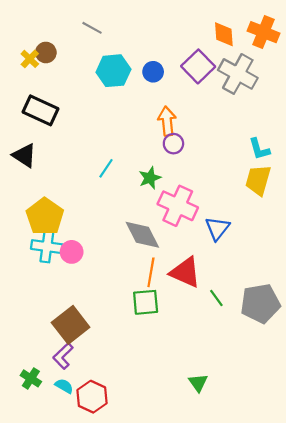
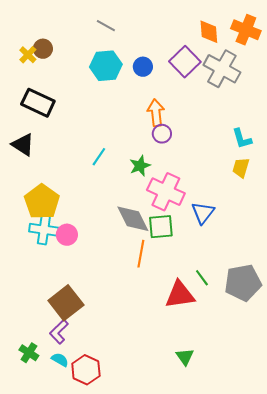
gray line: (92, 28) -> (106, 26), moved
yellow trapezoid: (258, 180) -> (241, 168), size x0.7
red triangle: (185, 272) -> (180, 295), moved, turned -32
green square: (146, 302) -> (161, 227), moved

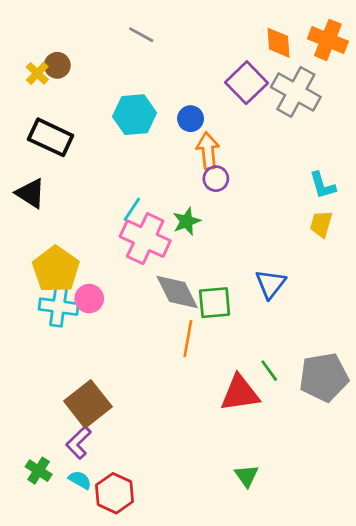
cyan hexagon: (106, 66) -> (135, 115), moved
blue circle: (143, 67) -> (191, 119), moved
pink cross: (166, 192) -> (145, 239), moved
pink circle: (67, 235) -> (89, 299), moved

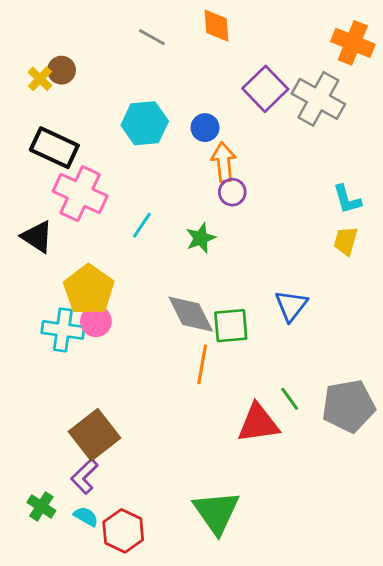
orange diamond: (279, 43) -> (216, 26), moved
black triangle: (31, 193) -> (37, 237), moved
pink cross: (145, 239) -> (80, 194), moved
yellow pentagon: (56, 269) -> (89, 290), moved
green triangle: (247, 476) -> (216, 512), moved, size x1.8

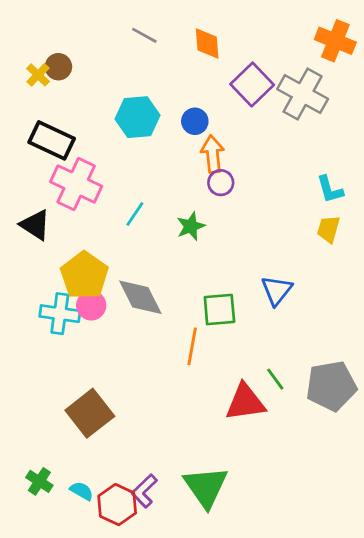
orange diamond: (216, 26) -> (207, 44), moved
gray diamond: (191, 314) -> (140, 297), moved
purple L-shape: (84, 476) -> (144, 491), moved

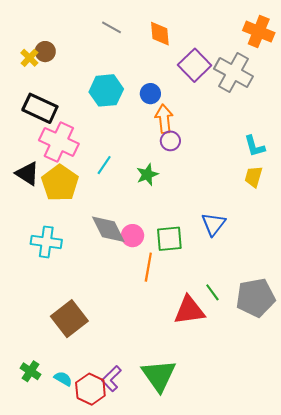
yellow pentagon: (84, 275) -> (60, 183), moved
pink circle: (91, 305) -> (133, 236), moved

